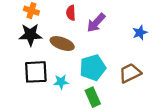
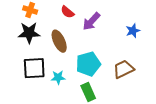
red semicircle: (71, 13) -> (67, 12), turned -48
brown ellipse: (62, 44) -> (59, 41), turned 45

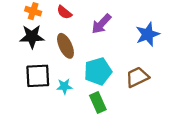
red semicircle: (67, 12) -> (64, 12), moved
blue star: (133, 31) -> (148, 34), size x1.5

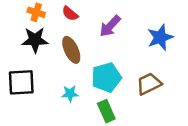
black square: (38, 76) -> (21, 82), moved

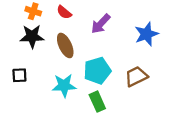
black square: (21, 82) -> (19, 75), size x0.6
cyan star: (70, 94) -> (64, 86), size x1.5

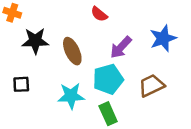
orange cross: (33, 11) -> (12, 13), moved
red semicircle: (64, 12) -> (99, 14), moved
purple arrow: (101, 24) -> (121, 47), moved

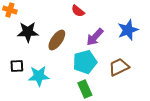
brown ellipse: (72, 51) -> (57, 40), turned 60
cyan star: (71, 96) -> (39, 76), moved

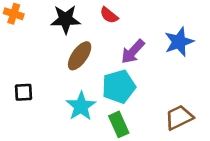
black star: (28, 32) -> (66, 19), moved
brown trapezoid: (119, 67) -> (179, 117), moved
cyan star: (39, 76) -> (81, 106), moved, turned -30

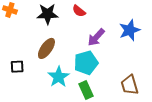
brown ellipse: (80, 56) -> (46, 48), moved
brown trapezoid: (179, 117) -> (130, 85), turned -80

